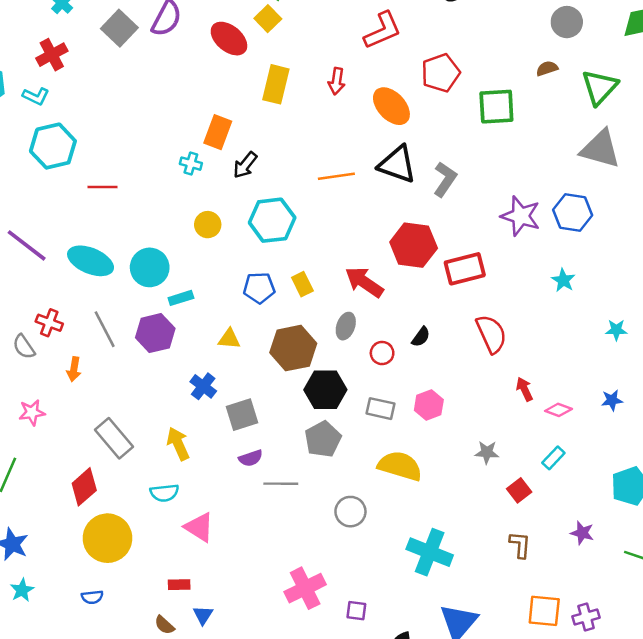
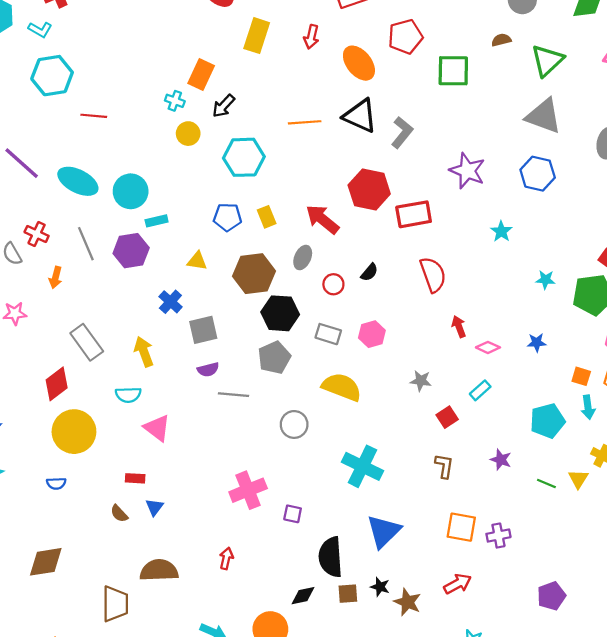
blue hexagon: (573, 213) -> (538, 174), moved
yellow circle: (208, 225) -> (188, 134), moved

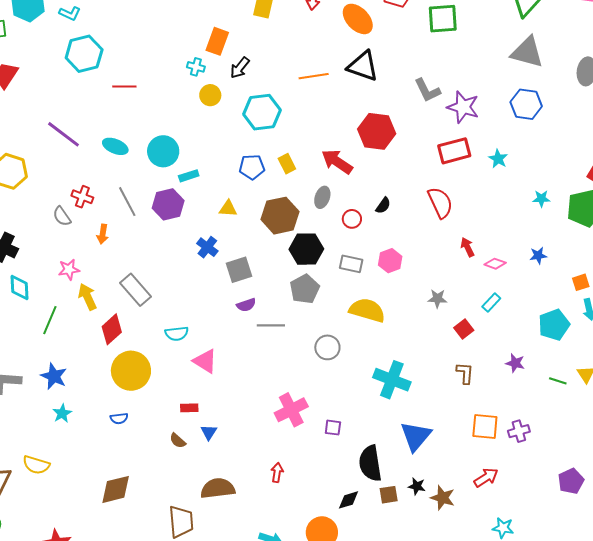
gray L-shape: (402, 133) -> (427, 90), moved, turned 120
cyan ellipse: (78, 181) -> (115, 146), size x0.7
red rectangle: (414, 214) -> (454, 151), moved
yellow arrow: (144, 352) -> (87, 297), moved
orange square: (581, 376) -> (581, 282), turned -30

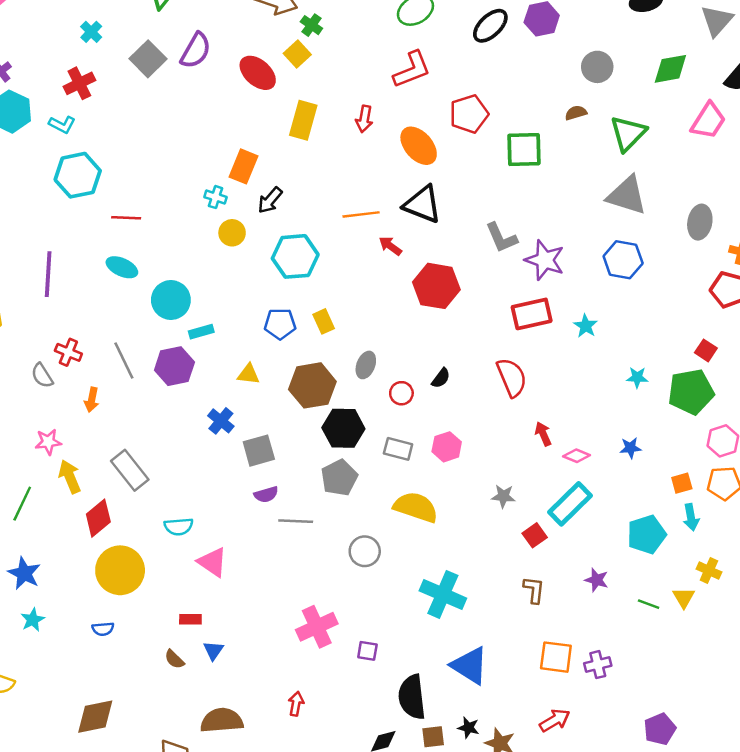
purple line: (63, 134) -> (48, 274), turned 54
cyan ellipse: (115, 146) -> (122, 267), moved
red arrow: (337, 162) -> (390, 246), moved, size x0.6
cyan rectangle: (491, 303) -> (570, 504), size x1.8
blue triangle: (416, 436) -> (470, 666), turned -40

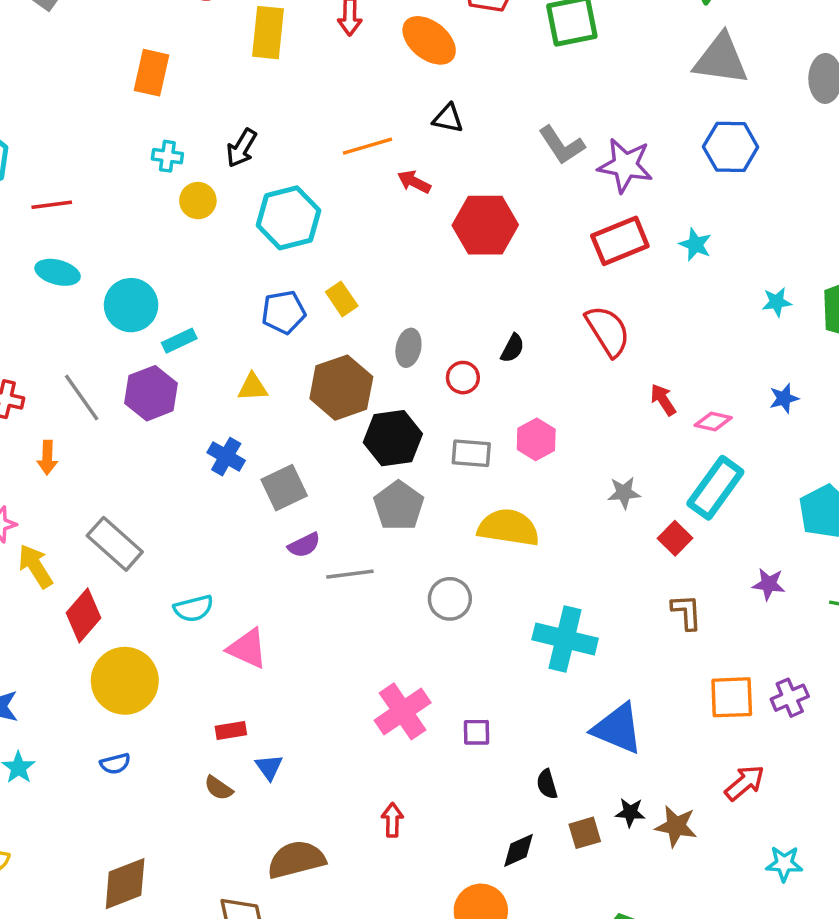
orange rectangle: (243, 166) -> (151, 73), moved
black triangle: (423, 204) -> (448, 118), size x0.6
black semicircle: (412, 697) -> (547, 784), size x0.5

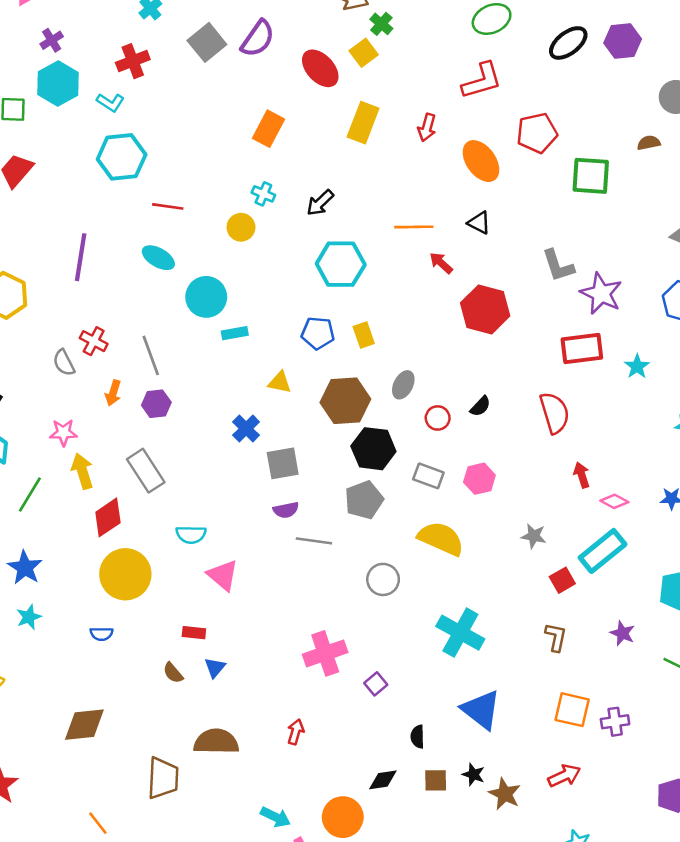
yellow circle: (198, 201) -> (241, 227), moved
purple hexagon: (151, 393) -> (156, 404), moved, size x0.7
purple square: (476, 732) -> (376, 684), turned 35

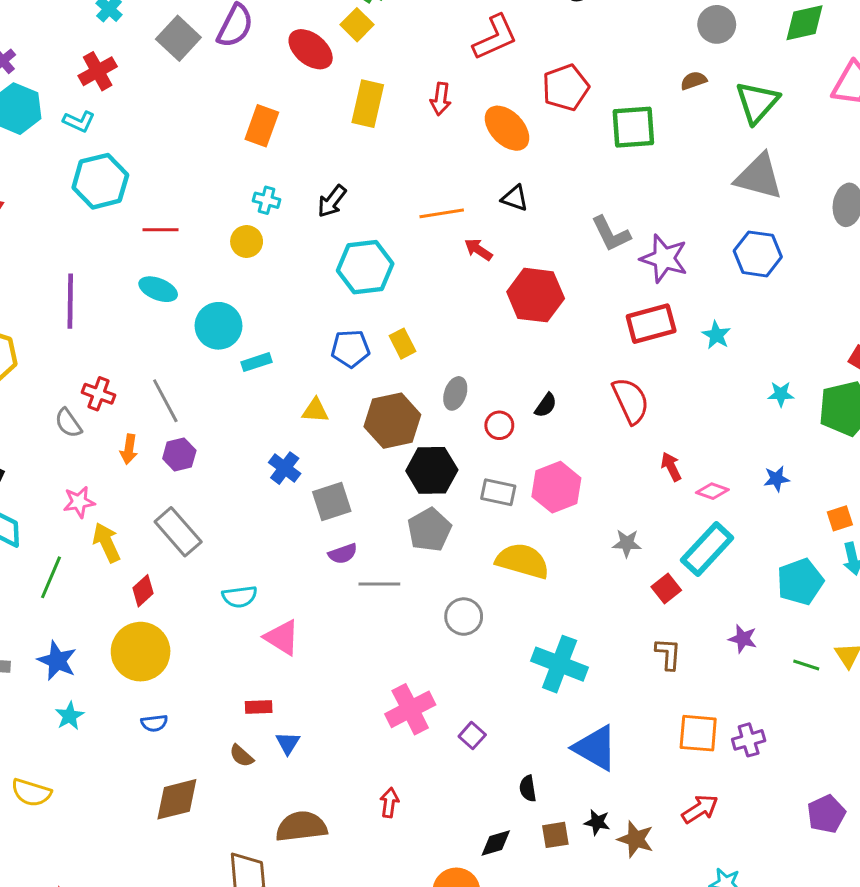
pink hexagon: (479, 479) -> (556, 487), size x1.4
red diamond: (108, 517) -> (143, 591), size x0.7
yellow circle: (125, 574) -> (141, 652), moved
brown diamond: (84, 725) -> (177, 799), moved

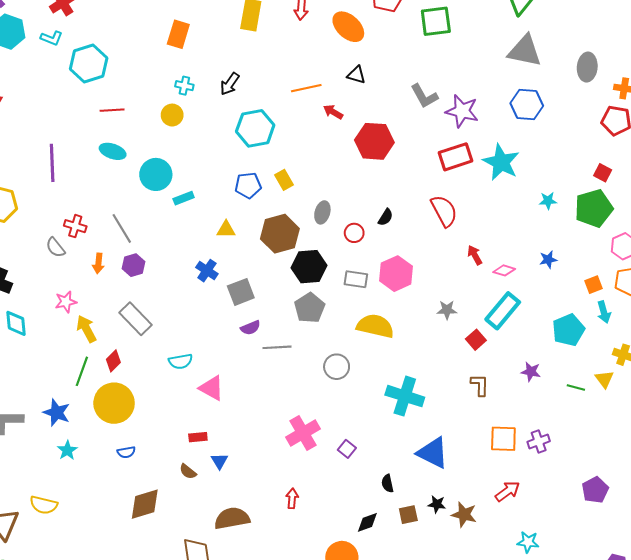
cyan hexagon: (100, 181) -> (89, 64), moved
cyan star: (716, 335) -> (501, 162), size x1.8
green line: (51, 577) -> (82, 371), moved

